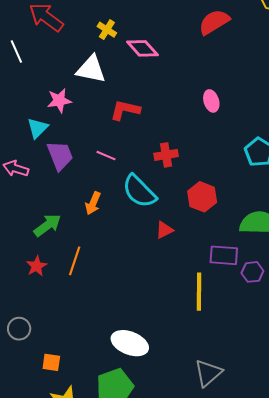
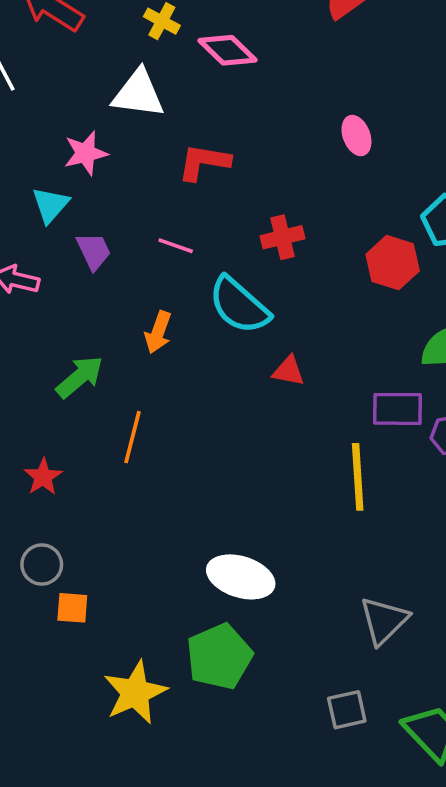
purple trapezoid: (60, 156) -> (94, 251), size x0.7
red hexagon: (202, 197) -> (393, 263), moved
red triangle: (164, 230) -> (289, 371), turned 42
red star: (37, 266) -> (43, 477), moved
orange square: (51, 362) -> (72, 608), moved

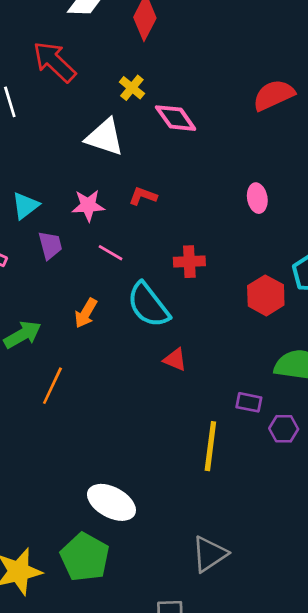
pink star: (86, 153) -> (88, 205), moved
red L-shape: (204, 162) -> (143, 196), size x0.7
purple rectangle: (398, 409) -> (249, 402), size x0.7
green pentagon: (219, 657) -> (85, 557), turned -30

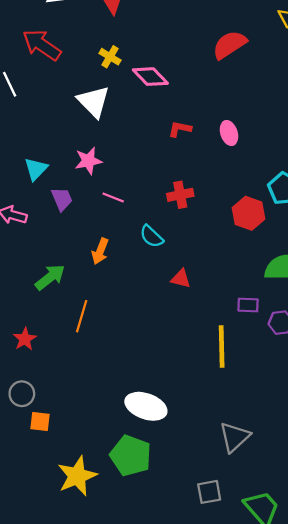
white triangle: (105, 137) -> (94, 102), turned 36
red L-shape: (143, 196) -> (180, 129), moved
cyan semicircle: (148, 305) -> (151, 236), size x0.6

